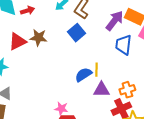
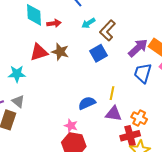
blue semicircle: (83, 75) -> (87, 103), moved
orange cross: (127, 90) -> (139, 118), turned 35

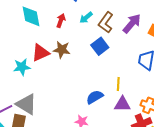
red arrow: (54, 23) -> (61, 21), moved, turned -56
purple arrow: (138, 48) -> (132, 24), moved
cyan star: (17, 74) -> (22, 67), moved
gray triangle: (18, 101) -> (26, 104), size x1.6

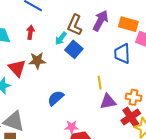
cyan arrow: (86, 18) -> (61, 38), moved
red triangle: (40, 53) -> (17, 68), turned -36
blue semicircle: (95, 97) -> (56, 98), moved

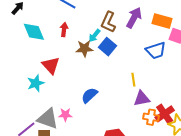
blue trapezoid: (122, 54) -> (156, 50), turned -105
brown star: (37, 61) -> (84, 48), moved
orange cross: (134, 97) -> (151, 117), moved
pink star: (72, 127) -> (65, 115), moved

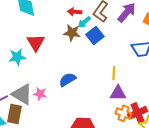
red arrow: (64, 30) -> (75, 12), moved, turned -104

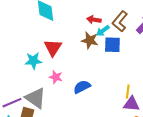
blue square: (95, 35) -> (112, 45), turned 36
yellow line: (114, 73) -> (128, 92), moved
pink star: (40, 94) -> (56, 77), moved

